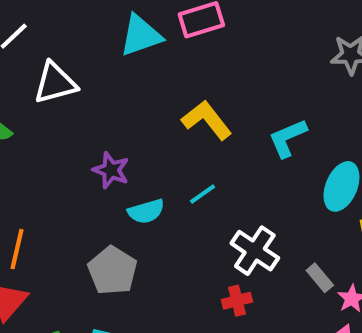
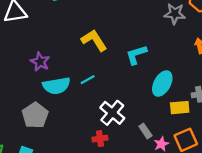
cyan semicircle: (146, 211) -> (56, 86), size x1.4

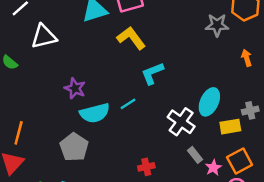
yellow L-shape: (94, 40) -> (131, 38), moved
cyan L-shape: (136, 55) -> (152, 73), moved
white cross: (112, 113) -> (181, 122), moved

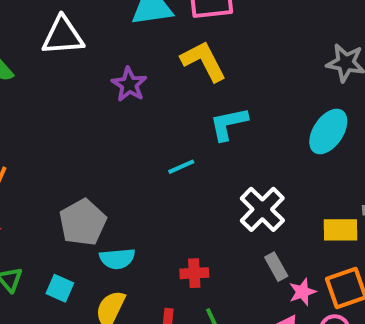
purple star: (75, 88) -> (129, 84), moved
cyan ellipse: (209, 102) -> (328, 131), moved
cyan semicircle: (95, 113) -> (117, 259), moved, size x0.7

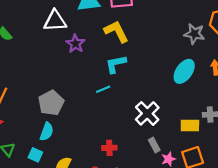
white triangle: (63, 36) -> (55, 21), moved
cyan L-shape: (229, 124) -> (116, 64), moved
gray pentagon: (83, 222) -> (51, 103), moved
cyan semicircle: (117, 259) -> (47, 132), moved, turned -66

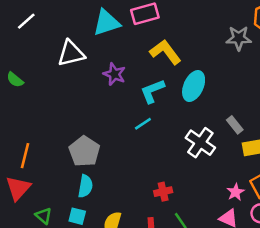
yellow L-shape: (116, 32) -> (165, 52), moved
purple star: (75, 44) -> (114, 74), moved
cyan ellipse: (184, 71) -> (194, 86), moved
gray rectangle: (154, 145) -> (235, 125), moved

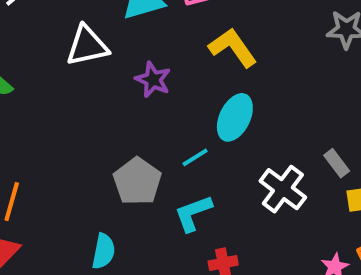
cyan ellipse: (194, 86) -> (235, 117), moved
cyan L-shape: (152, 91) -> (193, 213), moved
gray pentagon: (84, 151) -> (137, 181), moved

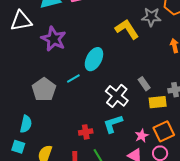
yellow L-shape: (233, 48) -> (127, 29), moved
purple star: (153, 80) -> (54, 39), size x1.4
cyan L-shape: (193, 213) -> (113, 124), moved

